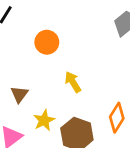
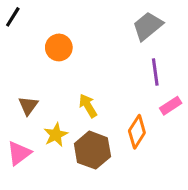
yellow arrow: (73, 82) -> (88, 106), moved

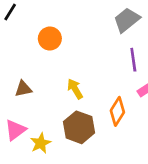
brown triangle: (28, 106) -> (23, 89), turned 42
yellow star: (56, 135) -> (41, 143), moved

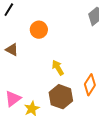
brown triangle: (23, 89) -> (12, 50), moved, turned 40

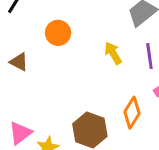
yellow arrow: (58, 68) -> (113, 53), moved

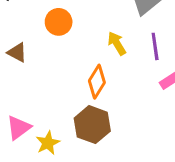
orange diamond: (132, 113) -> (97, 82), moved

